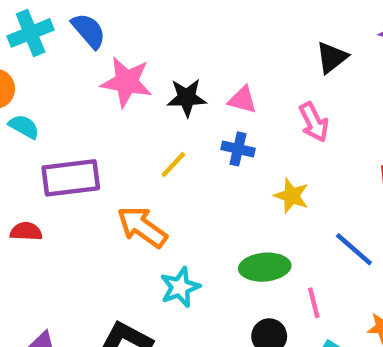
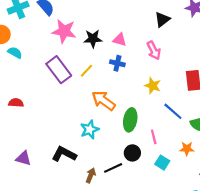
purple rectangle: (71, 178) -> (59, 70), moved, turned 60
yellow star: (291, 196) -> (153, 86), moved
orange arrow: (142, 227) -> (104, 101), moved
green ellipse: (265, 267) -> (130, 120), turned -75

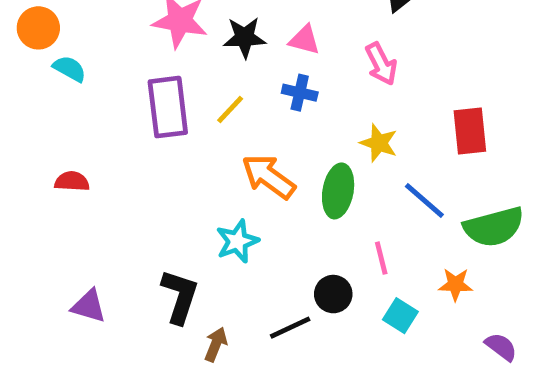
purple rectangle: (59, 70) -> (168, 107), turned 30
green ellipse: (130, 120) -> (338, 191), moved
black L-shape: (64, 154) -> (180, 296), turned 80
brown arrow: (91, 175) -> (216, 344), moved

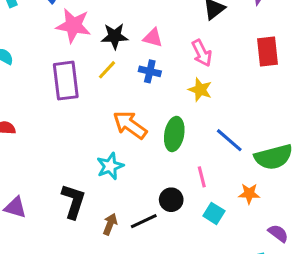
yellow line: (230, 109) -> (107, 70), moved
red rectangle: (470, 131) -> (267, 51), moved
yellow star: (379, 143) -> (200, 90), moved
brown arrow: (216, 344) -> (110, 224), moved

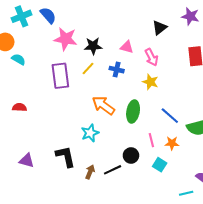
pink triangle: (153, 38) -> (127, 47), moved
orange star: (249, 194) -> (172, 143), moved
black L-shape: (73, 201) -> (66, 157), turned -30

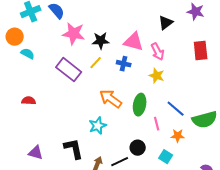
pink triangle: (127, 47) -> (134, 42), size x1.5
purple rectangle: (60, 76) -> (69, 70), turned -45
pink line: (151, 140) -> (157, 124), moved

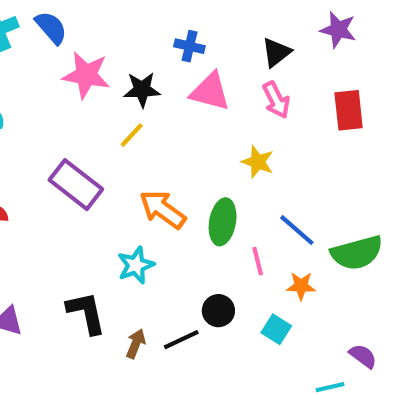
pink arrow: (158, 52) -> (276, 100), moved
blue cross: (124, 64) -> (189, 46), moved
purple rectangle: (69, 70) -> (76, 185), moved

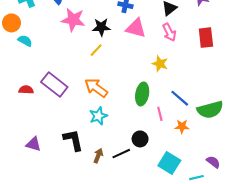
purple rectangle: (76, 185) -> (54, 85), moved
orange arrow: (163, 209) -> (96, 88), moved
cyan square: (276, 329) -> (169, 163), moved, size x1.5

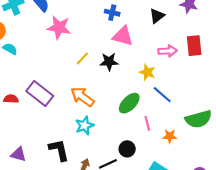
black star: (101, 27) -> (109, 62), moved
pink arrow: (169, 32) -> (168, 51), moved, turned -66
green ellipse: (142, 94) -> (129, 103), turned 35
blue line: (180, 98) -> (162, 95), moved

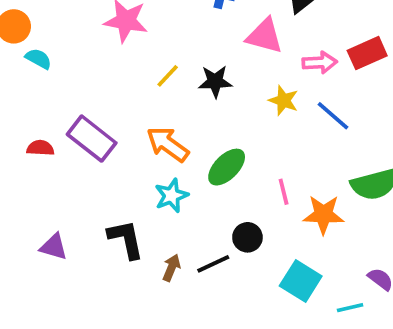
pink triangle: (123, 36) -> (265, 36), moved
red rectangle: (194, 46) -> (367, 53), turned 72
blue line: (162, 95) -> (333, 116), moved
green ellipse: (129, 103) -> (227, 167), moved
orange star: (170, 136) -> (323, 215), size x1.5

